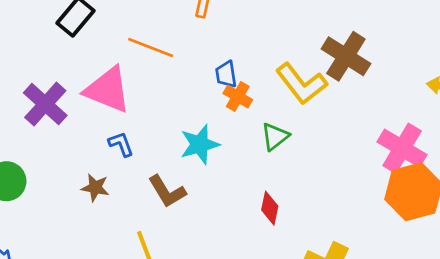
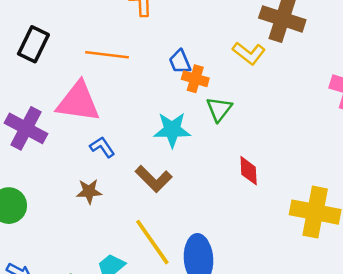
yellow L-shape: (301, 84) -> (249, 53), size x0.7
green triangle: (275, 136) -> (219, 109), moved
cyan star: (200, 144) -> (172, 130), turned 30

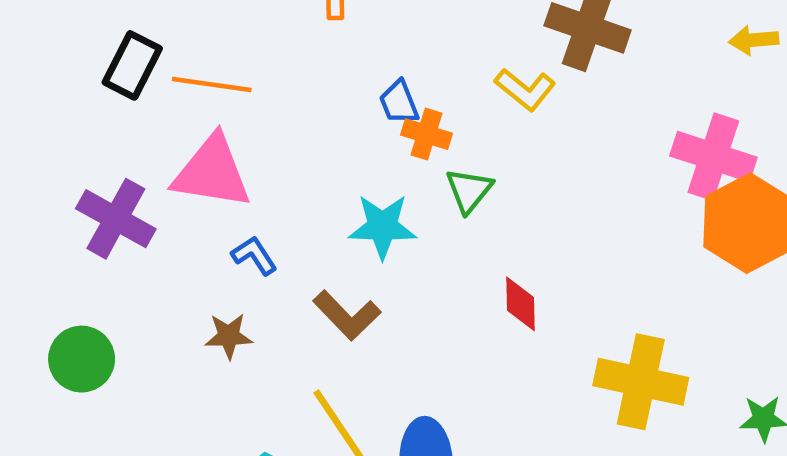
orange line: (107, 55) -> (212, 84), moved

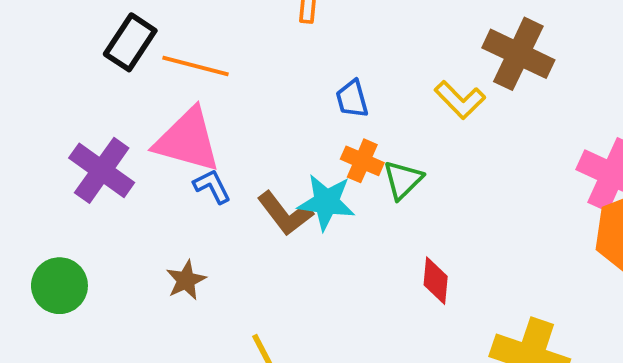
orange cross: (426, 134) -> (362, 161), moved
blue L-shape: (254, 256) -> (212, 186), moved
brown L-shape: (347, 315) -> (285, 213), moved
brown star: (229, 336) -> (186, 280), turned -30

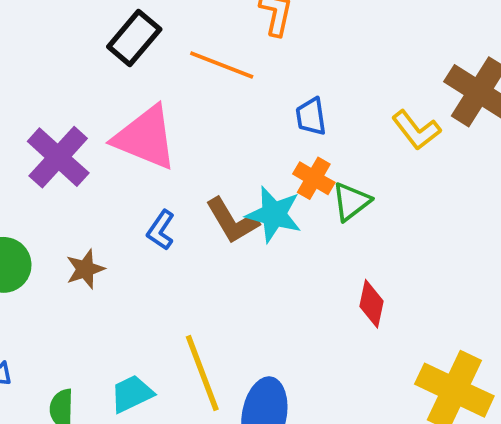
black rectangle: (130, 42) -> (134, 38), moved
orange line: (196, 66) -> (222, 65), moved
blue L-shape: (212, 186) -> (161, 230), moved, turned -126
brown star: (186, 280) -> (85, 269), moved

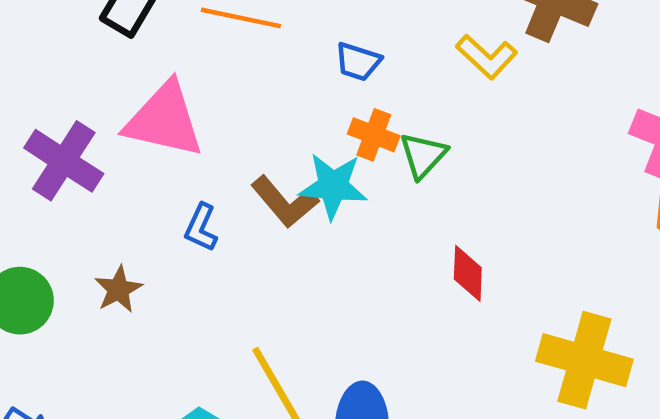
blue trapezoid: (311, 117) -> (358, 62), turned -54

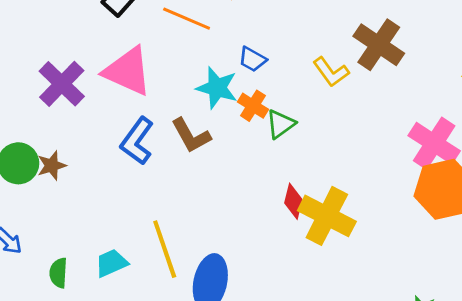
cyan star: (333, 186) -> (217, 88), moved
blue L-shape: (201, 228) -> (137, 141), size x1.6
brown star: (118, 289) -> (52, 166), moved
yellow cross: (584, 360) -> (327, 216), moved

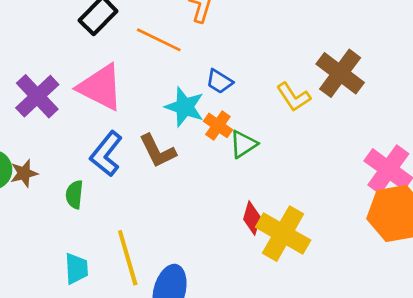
cyan trapezoid: (111, 263) -> (76, 269), turned 108
green semicircle: (58, 273) -> (74, 195), moved

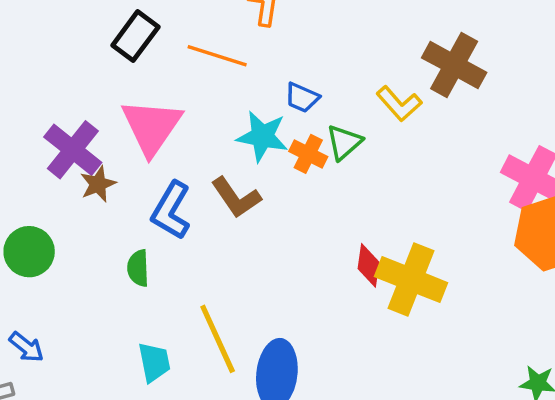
pink triangle: (100, 87) -> (152, 127), turned 46
green triangle: (243, 144) -> (344, 142), moved
brown star: (24, 173) -> (98, 184), moved

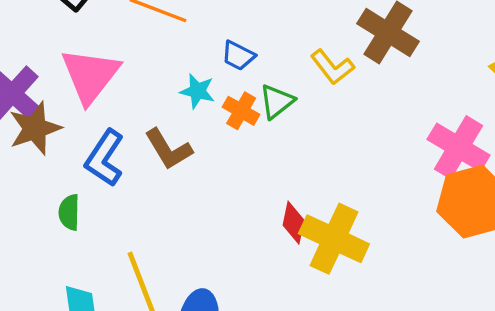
cyan star: (262, 136) -> (197, 91), size x0.7
brown star: (98, 184) -> (35, 128), size x1.5

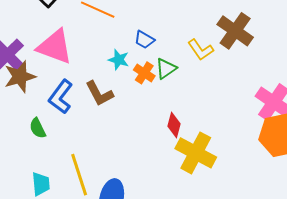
pink triangle: (90, 75) -> (55, 47), turned -51
green semicircle: (69, 212) -> (38, 128), turned -30
red diamond: (293, 223) -> (174, 125), moved

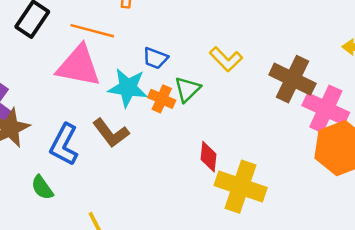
brown cross: (235, 31) -> (292, 79), moved
pink triangle: (55, 47) -> (79, 66), moved
cyan star: (119, 60) -> (128, 88), size x1.5

